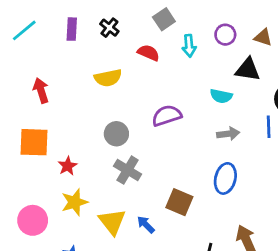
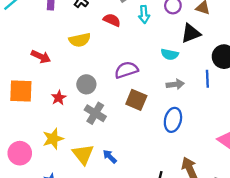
black triangle: (248, 70) -> (191, 33), turned -30
red arrow: (41, 90) -> (41, 57), moved, turned 132
red star: (68, 166) -> (59, 98), moved
brown square: (179, 202) -> (136, 100), moved

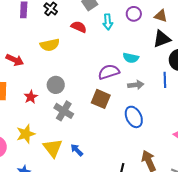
black triangle: (191, 33) -> (162, 39), moved
purple semicircle: (126, 70) -> (109, 72), moved
blue ellipse: (173, 120) -> (134, 117), turned -40

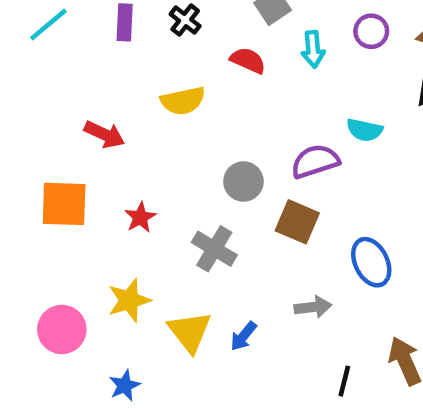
gray circle: (56, 85) -> (243, 181), moved
gray arrow: (136, 85) -> (313, 307), moved
blue arrow: (77, 150) -> (243, 336), turned -96

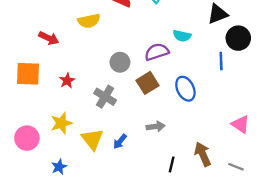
brown square: (297, 222) -> (148, 83), turned 35
blue ellipse: (371, 262) -> (185, 89), moved

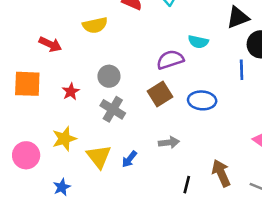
gray circle: (120, 62) -> (109, 76), moved
blue ellipse: (185, 89) -> (202, 100), turned -60

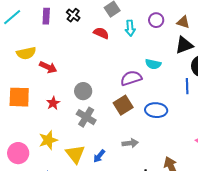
yellow semicircle: (95, 25) -> (26, 53), moved
red arrow: (50, 44) -> (48, 67), moved

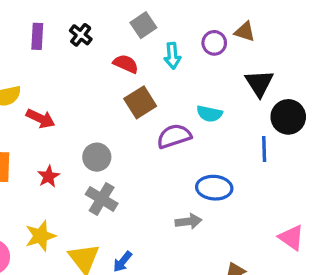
brown triangle: (183, 22) -> (245, 32), moved
black triangle: (184, 45) -> (259, 83), turned -42
brown square: (123, 105) -> (140, 102), moved
gray arrow: (130, 143) -> (188, 221), moved

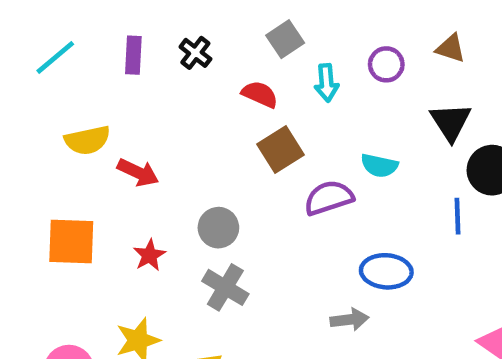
brown triangle: (245, 32) -> (451, 48), moved

